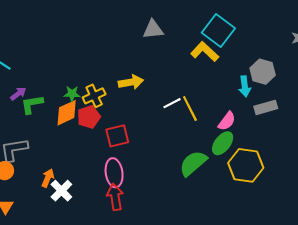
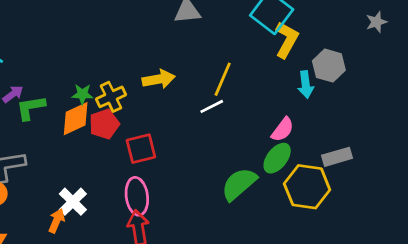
yellow L-shape: (205, 52) -> (287, 40), moved, turned 76
gray rectangle: (266, 107) -> (337, 157), moved
yellow line: (190, 108) -> (223, 79), moved, turned 50
orange arrow: (48, 178) -> (57, 221), moved
white cross: (61, 191) -> (73, 202), moved

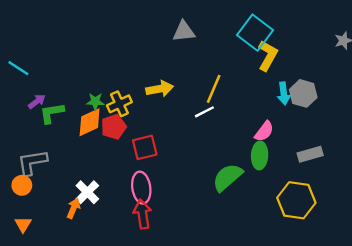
gray hexagon: (329, 66) -> (303, 93), moved
green ellipse: (277, 158) -> (260, 155), turned -35
yellow hexagon: (307, 187) -> (296, 200), moved

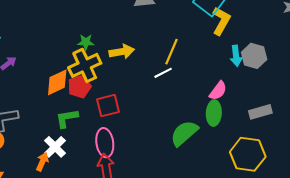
green star: (95, 101) -> (86, 42), moved
yellow cross: (119, 104) -> (85, 65), size x1.4
green L-shape: (52, 113) -> (67, 118), moved

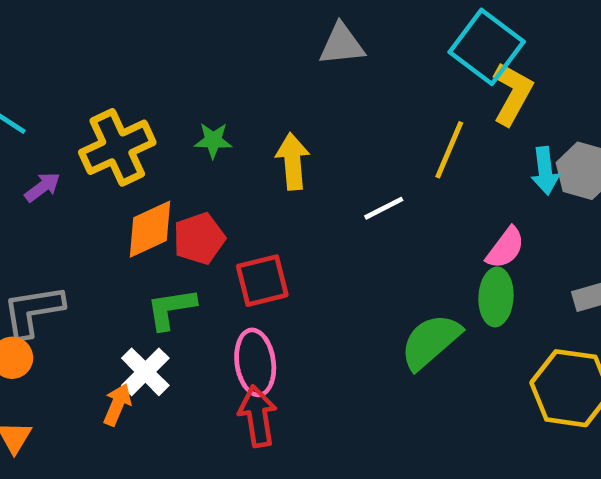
yellow arrow: (122, 52) -> (293, 161), turned -85
yellow line: (171, 52) -> (449, 150), moved
yellow cross: (85, 65) -> (117, 147), moved

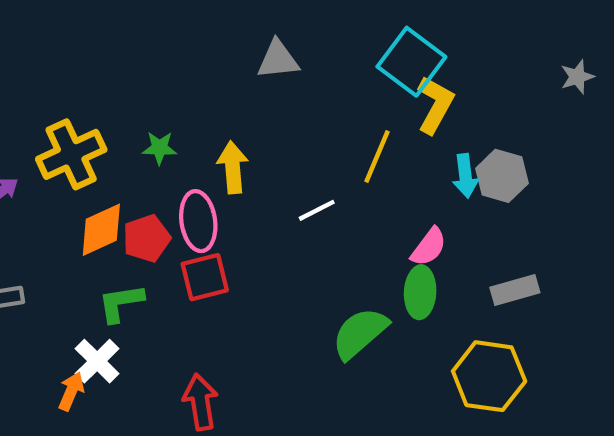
pink ellipse: (255, 362) -> (198, 221), moved

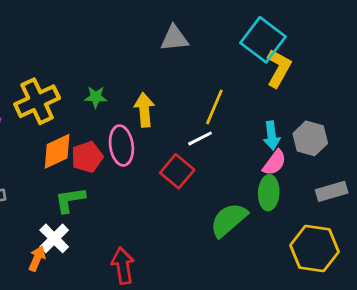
yellow line: (377, 156) -> (214, 107), moved
cyan arrow: (465, 176) -> (272, 136), moved
gray hexagon: (502, 176) -> (310, 138), moved
red square: (205, 277) -> (177, 171), moved, turned -36

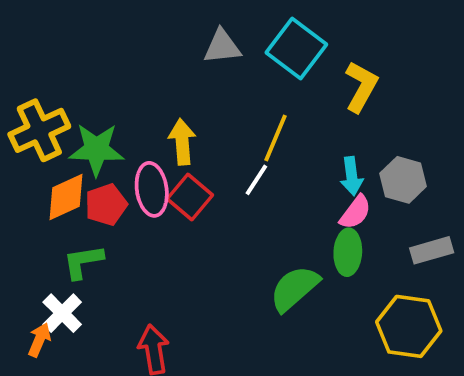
cyan square: (263, 40) -> (296, 48), moved
green star: (96, 97) -> (96, 149), moved, size x1.8
white line: (200, 138) -> (256, 180), turned -30
red square: (177, 171) -> (190, 197), moved

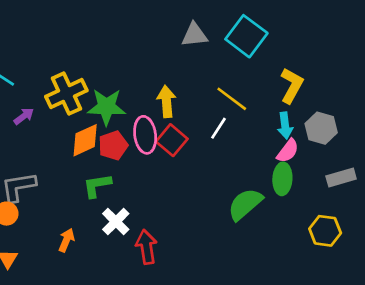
yellow L-shape: (361, 87) -> (292, 86), moved
yellow line: (275, 138) -> (232, 99), turned -76
white cross: (62, 313) -> (116, 222), moved
yellow hexagon: (409, 326) -> (325, 231), size x0.7

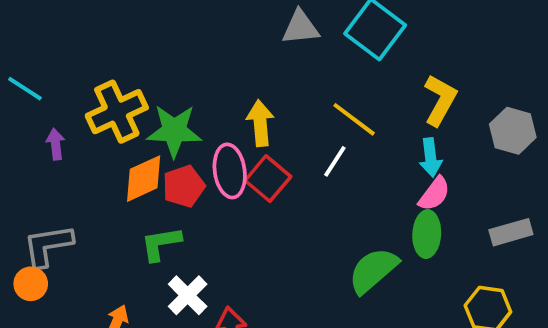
purple arrow: (24, 116) -> (56, 144), turned -60
gray hexagon: (321, 128) -> (513, 131), moved

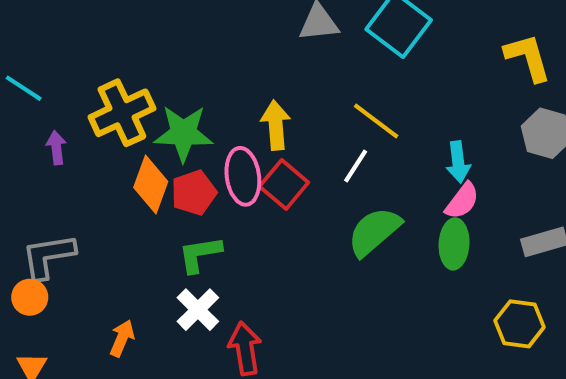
yellow L-shape: (440, 100) -> (528, 57), moved, turned -45
orange diamond: (144, 179) -> (151, 184), turned -45
green L-shape: (161, 244) -> (200, 254), moved
green semicircle: (373, 270) -> (374, 232), moved

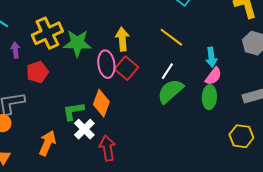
white line: (356, 166) -> (167, 71), moved
orange diamond: (151, 184) -> (101, 103), moved
red pentagon: (194, 193) -> (37, 72), moved
green L-shape: (200, 254) -> (73, 111), moved
orange arrow: (122, 338) -> (47, 143), size x1.4

